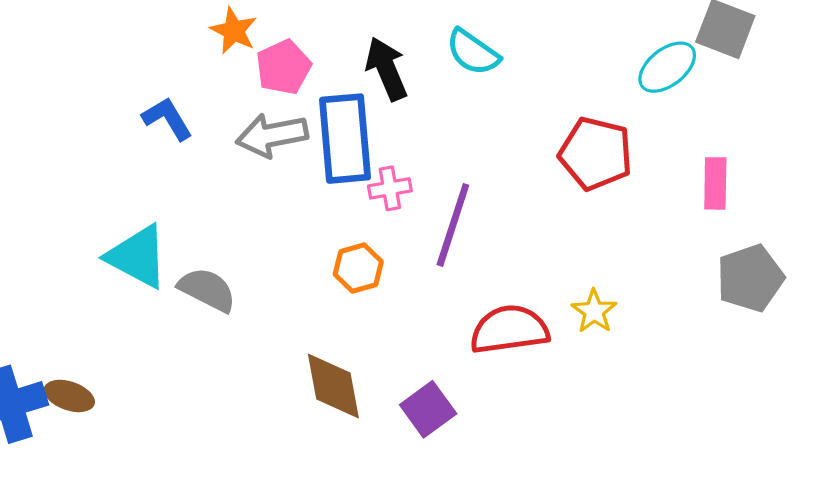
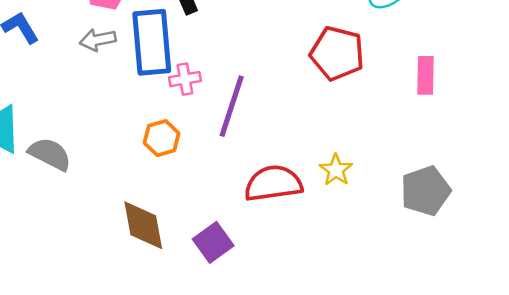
gray arrow: (272, 135) -> (98, 40), size x0.7
gray pentagon: (750, 278) -> (426, 191), moved

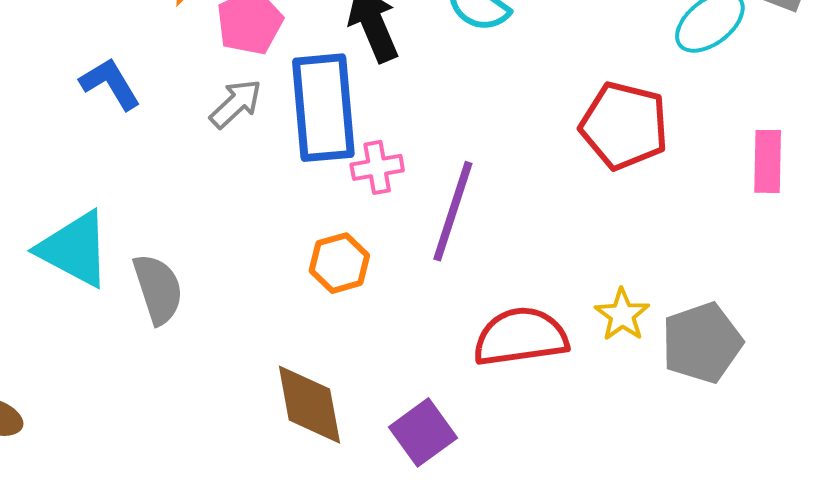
gray arrow: (98, 40) -> (236, 104), turned 148
gray semicircle: (50, 154) -> (158, 289), turned 45
gray pentagon: (426, 191) -> (702, 343), moved

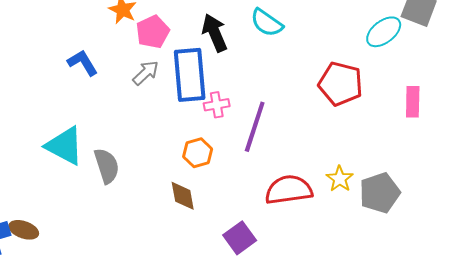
brown diamond: (309, 405) -> (183, 196), moved, size x0.7

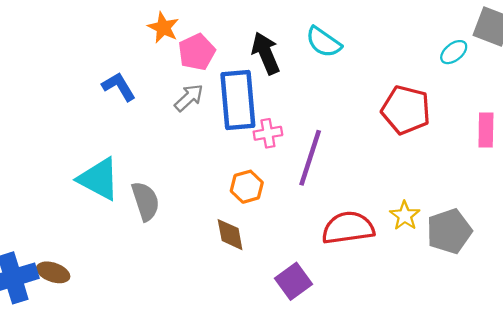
cyan ellipse: (384, 32) -> (454, 52), size x0.7

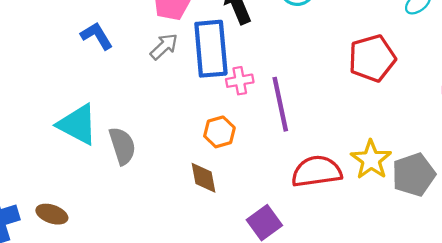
red pentagon: (406, 110) -> (372, 58), turned -30
purple line: (310, 158) -> (280, 104), turned -30
yellow star: (405, 216) -> (371, 160), size x1.4
brown ellipse: (53, 272) -> (52, 214), moved

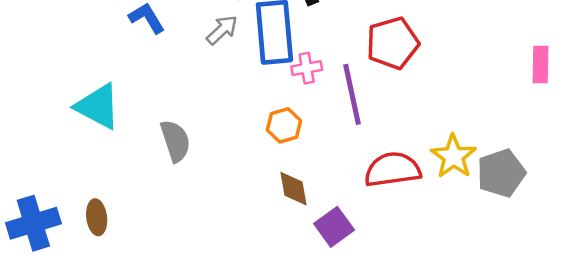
red pentagon: (372, 58) -> (393, 43), moved
cyan triangle: (78, 124) -> (98, 106), moved
brown diamond: (203, 178) -> (294, 189), moved
brown ellipse: (52, 214) -> (97, 217), turned 64

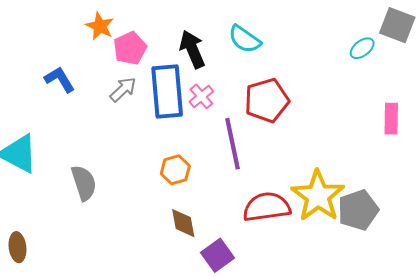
pink cross: (307, 68) -> (201, 96), moved, turned -30
yellow star: (453, 156) -> (318, 196), size x1.4

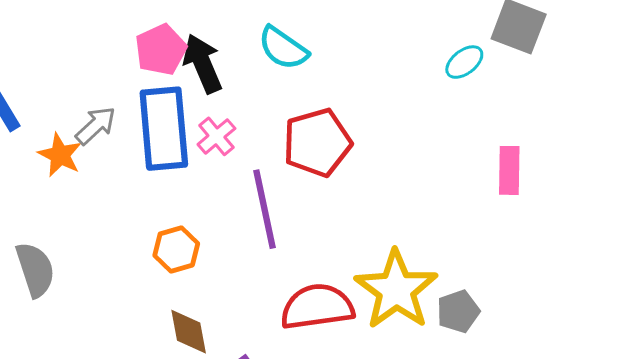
orange star: (100, 26) -> (60, 155), moved
pink pentagon: (130, 48) -> (161, 50), moved
gray pentagon: (358, 210) -> (458, 311), size x0.7

